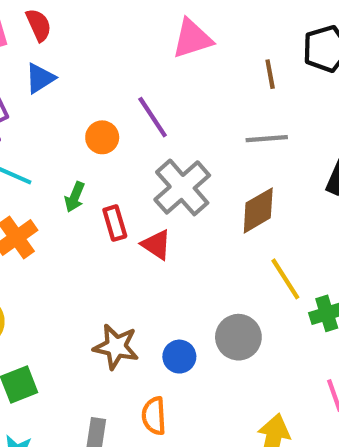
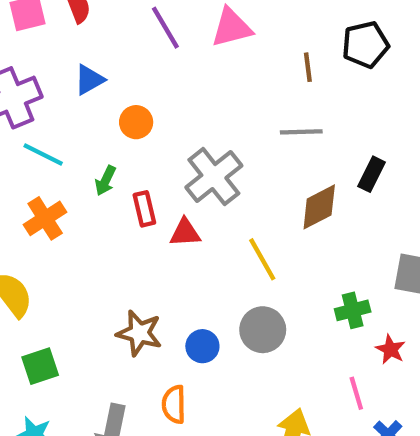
blue triangle: (40, 78) -> (89, 80), moved
purple line: (153, 117) -> (165, 28), moved
brown diamond: (258, 210) -> (319, 207), moved
red triangle: (156, 245) -> (185, 233), turned -40
yellow line: (285, 279) -> (262, 259), moved

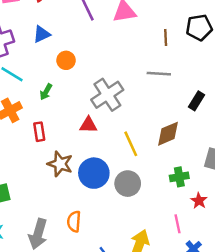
brown diamond: (319, 207) -> (168, 134), moved
red rectangle: (144, 209) -> (39, 132), moved
brown star: (139, 333) -> (60, 164), moved
blue circle: (202, 346) -> (94, 173), moved, size x1.6

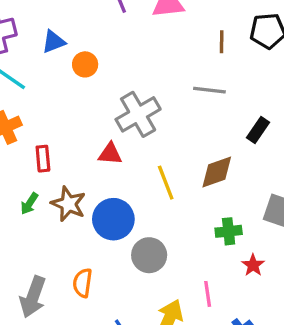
blue triangle: (42, 34) -> (54, 42), moved
green arrow: (46, 92) -> (29, 204), moved
gray circle: (128, 184) -> (149, 255), moved
pink line: (178, 224) -> (208, 294), moved

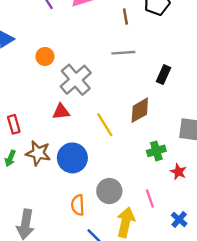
orange circle: (85, 64) -> (45, 57), moved
gray circle: (149, 255) -> (109, 191), moved
orange semicircle: (83, 283) -> (78, 205), moved

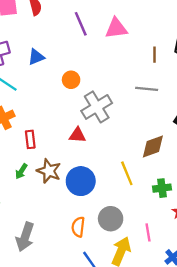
yellow line: (105, 125) -> (127, 173), moved

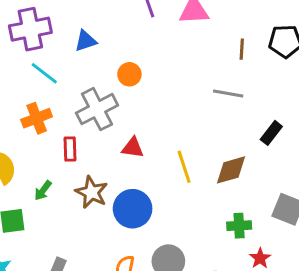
gray cross: (97, 107) -> (97, 109), moved
green arrow: (21, 171) -> (43, 190), moved
yellow line: (127, 173) -> (184, 167), moved

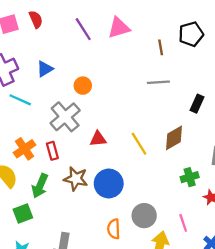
orange cross: (37, 118) -> (25, 149), moved
green arrow: (43, 190) -> (40, 186), size x1.5

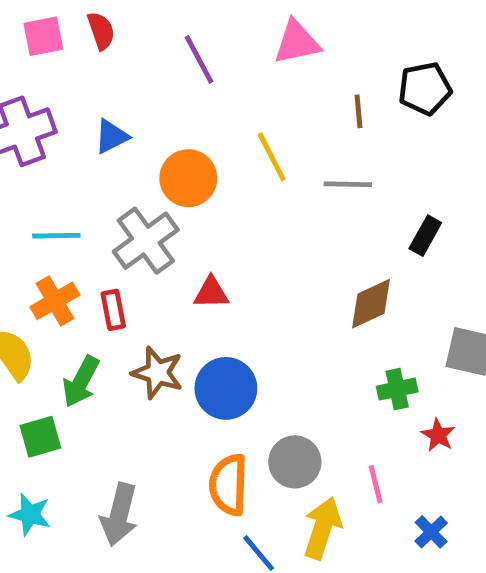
pink triangle: (119, 28) -> (297, 42), moved
orange circle: (83, 86) -> (188, 178), size x1.5
cyan line: (20, 100) -> (56, 236), moved, turned -30
yellow line: (139, 144) -> (272, 157), moved
orange semicircle: (114, 229) -> (229, 485), size x1.4

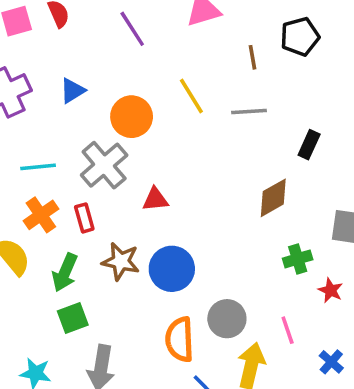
green square: (40, 437) -> (73, 318), moved

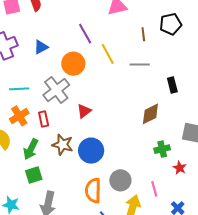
purple line: (132, 29) -> (85, 34), moved
black rectangle: (309, 145) -> (172, 85), turned -42
red triangle: (155, 199) -> (84, 111), turned -35

